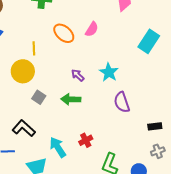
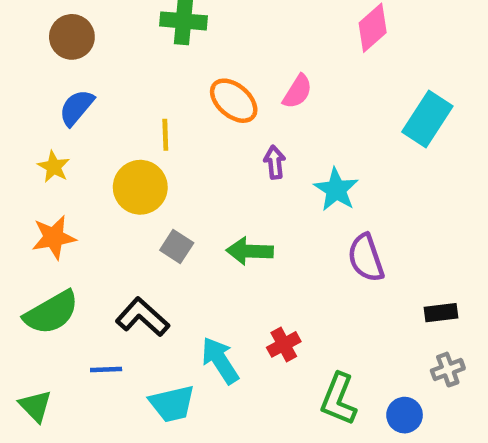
purple arrow: (78, 75) -> (275, 162), moved, turned 40

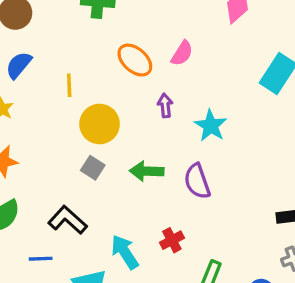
yellow line: (165, 135) -> (69, 85), moved
yellow circle: (140, 187) -> (100, 124), moved
purple semicircle: (366, 258) -> (197, 181), moved

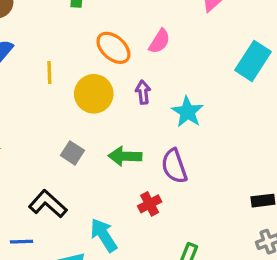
yellow circle: (100, 124) -> (94, 94), moved
red cross: (172, 240) -> (150, 204), moved

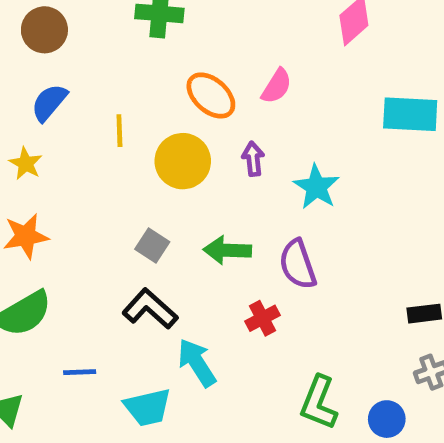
cyan rectangle: (253, 61) -> (410, 114), turned 60
black L-shape: (48, 204) -> (150, 309), moved

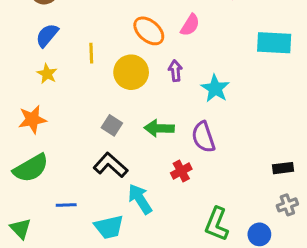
yellow star: (26, 163) -> (47, 74), moved

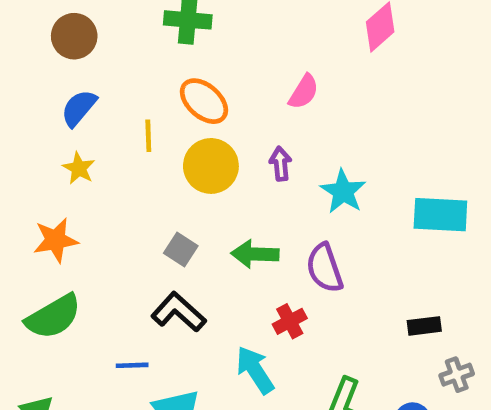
orange ellipse: (149, 31) -> (204, 101), moved
cyan rectangle: (274, 43) -> (440, 215), moved
black rectangle: (283, 168) -> (424, 326), moved
cyan arrow: (140, 199) -> (255, 370), moved
blue line: (66, 205) -> (132, 365), moved

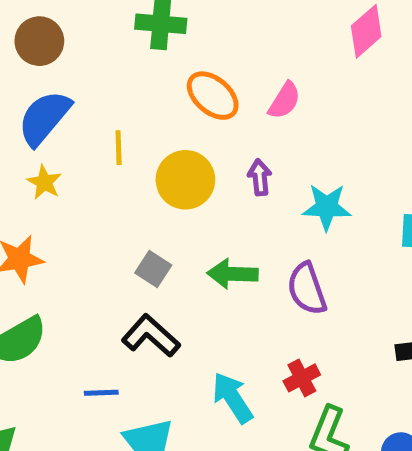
orange ellipse: (204, 101) -> (213, 96), moved
blue semicircle: (79, 108) -> (44, 118), size x1.4
cyan star: (343, 191) -> (327, 207), turned -30
red cross: (290, 321) -> (302, 378), moved

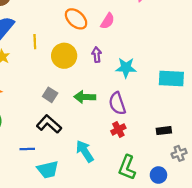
red cross: (302, 378) -> (118, 129), moved

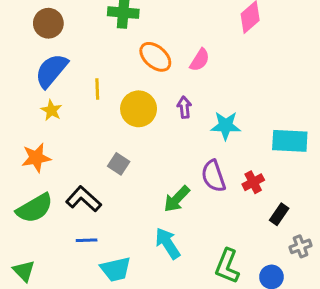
green arrow: (85, 97) -> (177, 199), moved, turned -48
black L-shape: (49, 124) -> (84, 199), moved
red cross: (118, 129) -> (253, 182), moved
black rectangle: (164, 131) -> (279, 214), turned -48

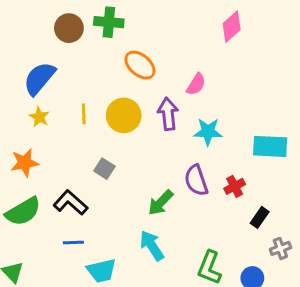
brown circle: (48, 23) -> (69, 28), moved
pink semicircle: (200, 60) -> (196, 84), moved
yellow line: (97, 89) -> (84, 114), moved
purple arrow: (184, 107) -> (168, 114), size x1.5

